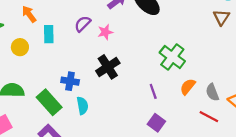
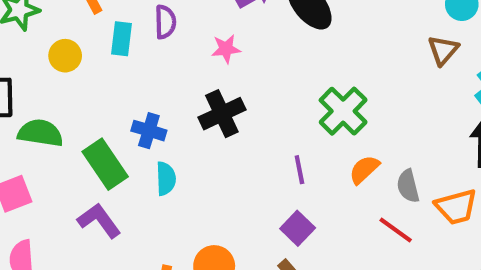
purple semicircle: (83, 24) -> (165, 22), moved, turned 126

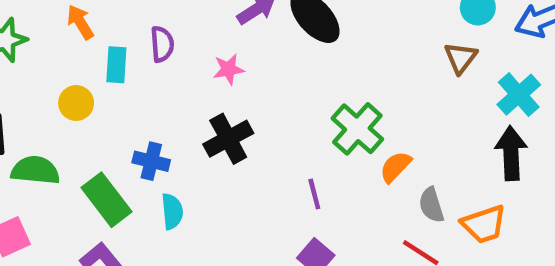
yellow circle: (65, 56) -> (76, 103), moved
orange semicircle: (364, 170) -> (395, 167), moved

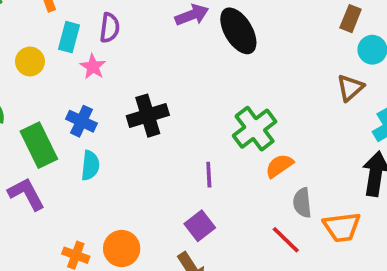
pink star: (229, 69) -> (93, 67), moved, turned 30

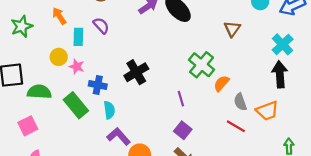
purple semicircle: (110, 28) -> (101, 26), turned -36
pink star: (93, 67) -> (77, 67), moved
brown triangle: (350, 88) -> (232, 29), moved
purple L-shape: (26, 194) -> (119, 136), moved

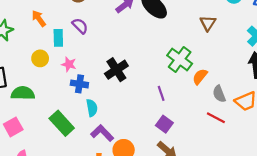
pink star: (77, 67) -> (69, 64), moved
green rectangle: (76, 105) -> (62, 123), moved

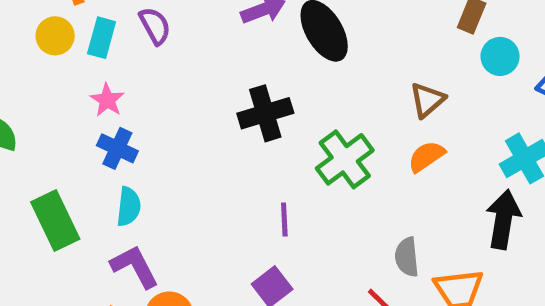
yellow circle: (40, 58) -> (55, 36), moved
black cross: (116, 70) -> (265, 113), moved
orange semicircle: (200, 77) -> (426, 156), moved

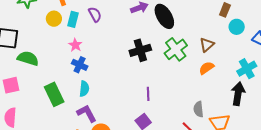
green cross: (345, 159) -> (176, 49), moved

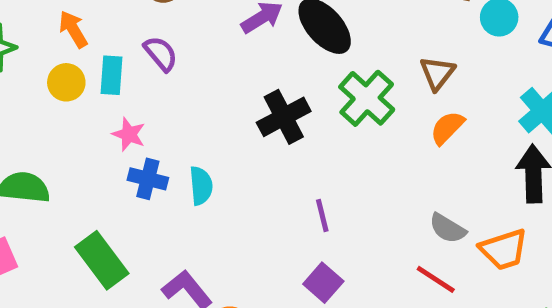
cyan semicircle: (84, 89) -> (201, 186), moved
gray semicircle: (198, 109) -> (448, 228), turned -42

